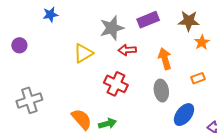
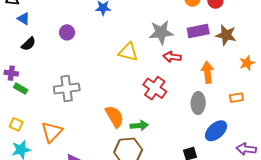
brown star: (189, 21) -> (226, 35), moved
yellow triangle: (83, 53) -> (128, 52), turned 35

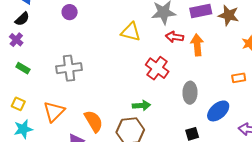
black semicircle: (28, 44) -> (22, 19), moved
orange arrow: (207, 72) -> (197, 45), moved
purple cross: (11, 73) -> (16, 40), moved, turned 32
gray ellipse: (198, 103) -> (190, 93), moved
orange semicircle: (115, 117) -> (94, 121), moved

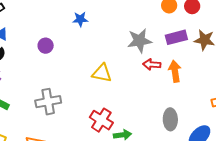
yellow triangle: (131, 32) -> (102, 73), moved
red cross: (157, 68) -> (101, 120), moved

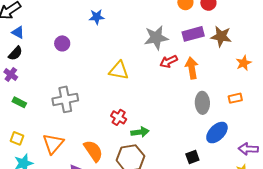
red arrow: (152, 65) -> (169, 61), turned -30
gray ellipse: (170, 119) -> (202, 103), moved
red cross: (101, 120) -> (119, 117), size x0.7

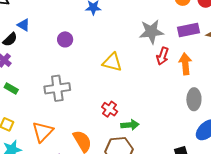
blue triangle: (18, 32) -> (24, 25), moved
purple circle: (62, 43) -> (65, 39), moved
red arrow: (169, 61) -> (163, 56), turned -48

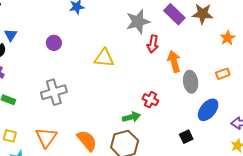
blue triangle: (24, 25) -> (11, 35), turned 40
purple rectangle: (188, 30) -> (174, 14), turned 65
orange arrow: (185, 64) -> (174, 62), moved
red cross: (110, 109) -> (150, 100), moved

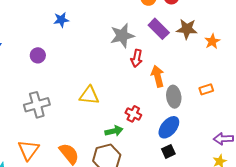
orange star: (228, 38) -> (212, 41), moved
yellow triangle: (104, 58) -> (89, 95), moved
blue ellipse: (208, 110) -> (169, 127), moved

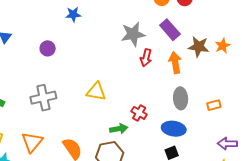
brown star: (187, 29) -> (199, 47), moved
orange arrow: (158, 76) -> (175, 63), moved
orange rectangle: (206, 89) -> (214, 105), moved
blue ellipse: (169, 127) -> (174, 129), turned 55

